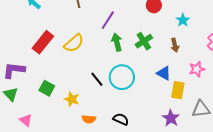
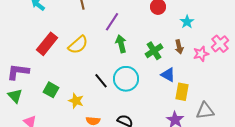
green cross: (144, 41) -> (154, 51), moved
pink star: (197, 69) -> (201, 54), moved

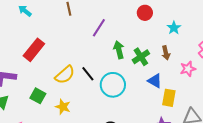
green arrow: (121, 44) -> (119, 50), moved
yellow semicircle: (78, 45) -> (65, 75), moved
pink star: (201, 54) -> (188, 69), moved
black line: (101, 81) -> (88, 74), moved

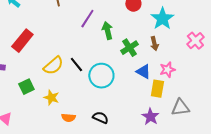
cyan star: (174, 28) -> (162, 19), size x1.6
green arrow: (119, 50) -> (107, 31), moved
pink star: (188, 69) -> (167, 70), moved
green square: (38, 96) -> (26, 87), turned 35

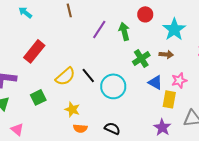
green arrow: (107, 31) -> (124, 31), moved
brown arrow: (154, 44) -> (166, 54), turned -72
yellow star: (51, 98) -> (72, 109), moved

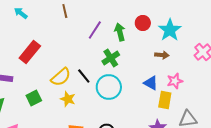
red circle: (145, 14) -> (143, 23), moved
green cross: (141, 58) -> (111, 58), moved
yellow star: (72, 109) -> (68, 99), moved

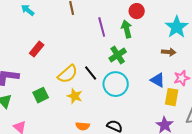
red circle: (143, 23) -> (137, 11), moved
purple line: (95, 30) -> (102, 27), turned -48
red rectangle: (30, 52) -> (37, 49), size x0.7

